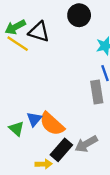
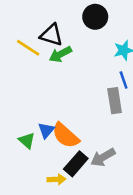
green arrow: (15, 27) -> (60, 54), moved

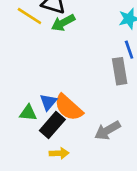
green triangle: (27, 141) -> (28, 113), turned -36
black rectangle: (76, 164) -> (52, 125), moved

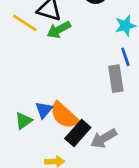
green triangle: (28, 113) -> (23, 121), turned -42
black rectangle: (52, 125) -> (78, 133), moved

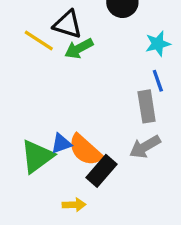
blue triangle: (44, 110) -> (61, 144), turned 30
green triangle: (23, 121) -> (37, 156), size x1.6
gray arrow: (104, 138) -> (145, 147), moved

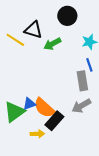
green arrow: (79, 49) -> (52, 44), moved
yellow arrow: (74, 205) -> (37, 134), moved

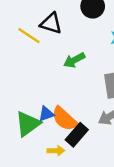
green arrow: (52, 44) -> (74, 60), moved

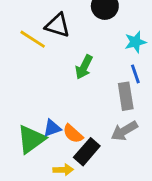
green arrow: (74, 60) -> (84, 67), turned -35
orange semicircle: (65, 119) -> (73, 134), size x0.7

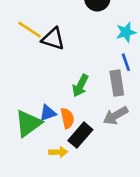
black triangle: (58, 25) -> (53, 39), moved
green arrow: (84, 67) -> (80, 86), moved
orange semicircle: (73, 134) -> (67, 118), turned -144

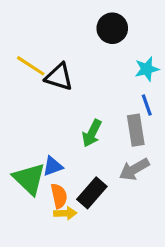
orange semicircle: (67, 118) -> (59, 196), moved
green triangle: (28, 123) -> (29, 179), turned -40

